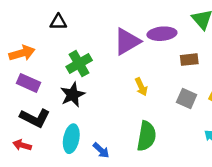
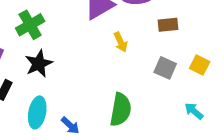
green cross: (79, 64) -> (30, 25), moved
yellow arrow: (141, 87) -> (121, 42), moved

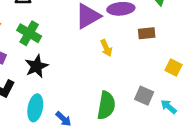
green cross: (30, 25) -> (29, 33), turned -30
gray square: (165, 68) -> (144, 96), moved

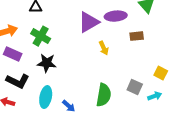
black star: (36, 66) -> (47, 63), turned 30
yellow square: (173, 67) -> (161, 73), moved
cyan arrow: (169, 107) -> (155, 96), turned 120

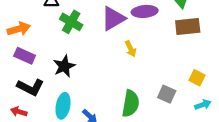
green cross: (41, 36) -> (71, 22), moved
brown rectangle: (137, 36) -> (188, 27), moved, size x1.5
black star: (47, 63) -> (64, 66), turned -30
cyan arrow: (155, 96) -> (203, 105), moved

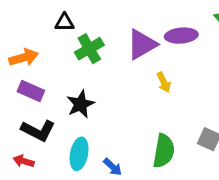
green cross: (71, 22) -> (89, 49), turned 30

